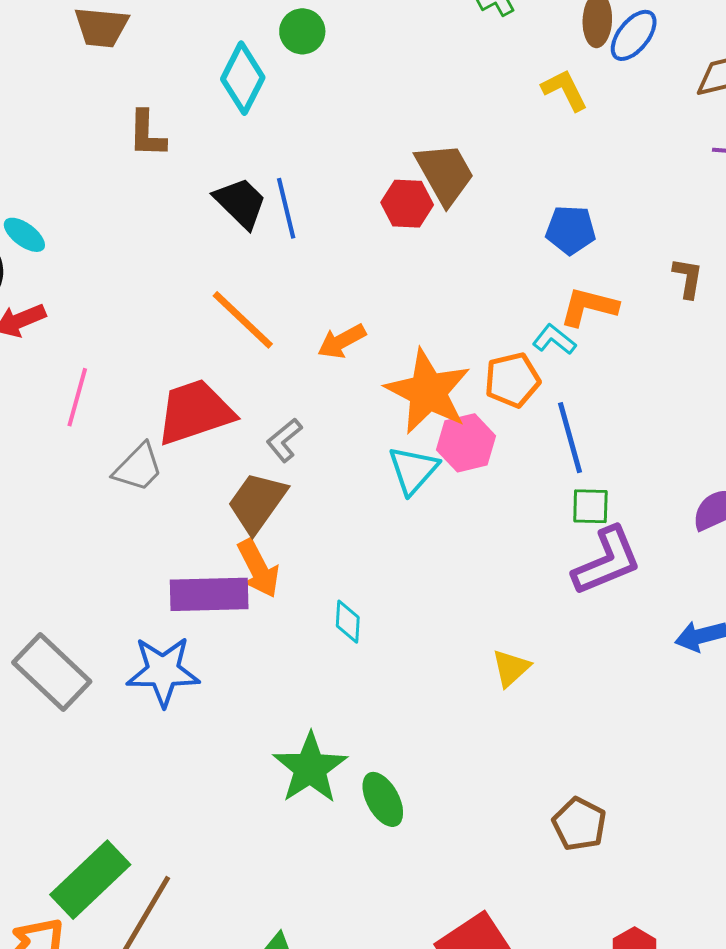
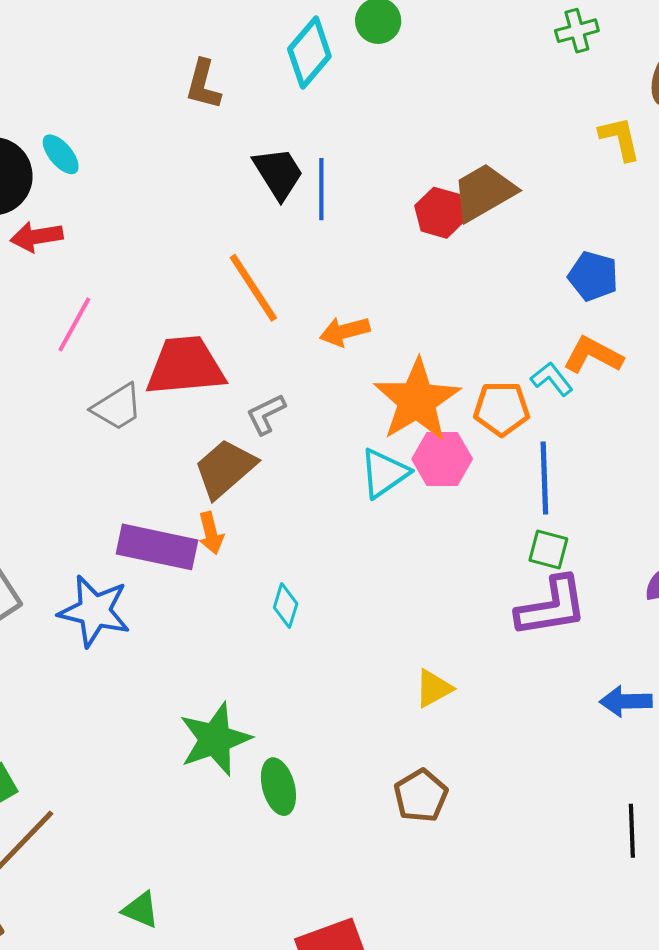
brown trapezoid: (445, 174) -> (484, 192), turned -104
orange arrow: (258, 568) -> (211, 533), size x0.7
brown pentagon: (579, 824) -> (421, 796), moved

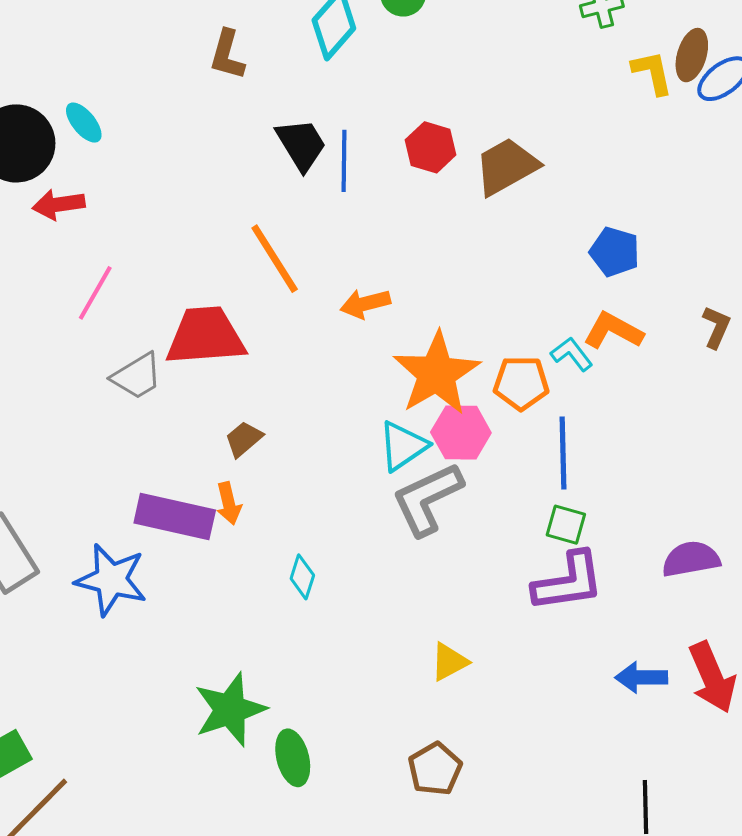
yellow L-shape: (620, 139) -> (652, 73), moved
red hexagon: (440, 213) -> (431, 147), moved
gray L-shape: (266, 414) -> (427, 499), moved, size x1.8
brown trapezoid: (225, 468) -> (244, 439), size x0.6

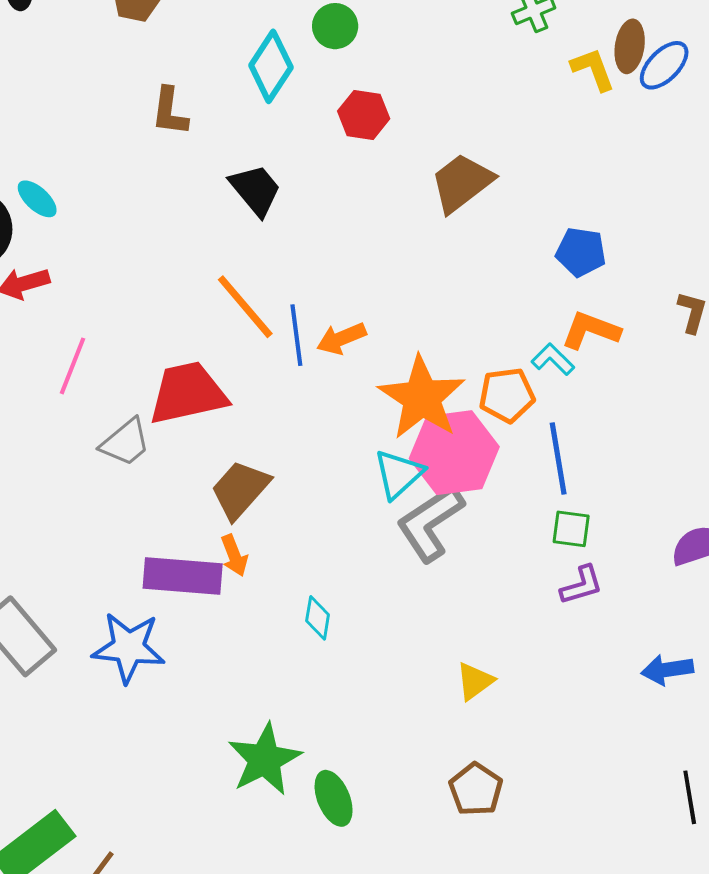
red hexagon: (431, 147) -> (364, 115), moved
blue line: (344, 161) -> (296, 335), moved
pink hexagon: (461, 433) -> (454, 453), size x1.5
brown trapezoid: (244, 439) -> (240, 490), size x1.6
purple L-shape: (568, 582) -> (582, 585), size x0.6

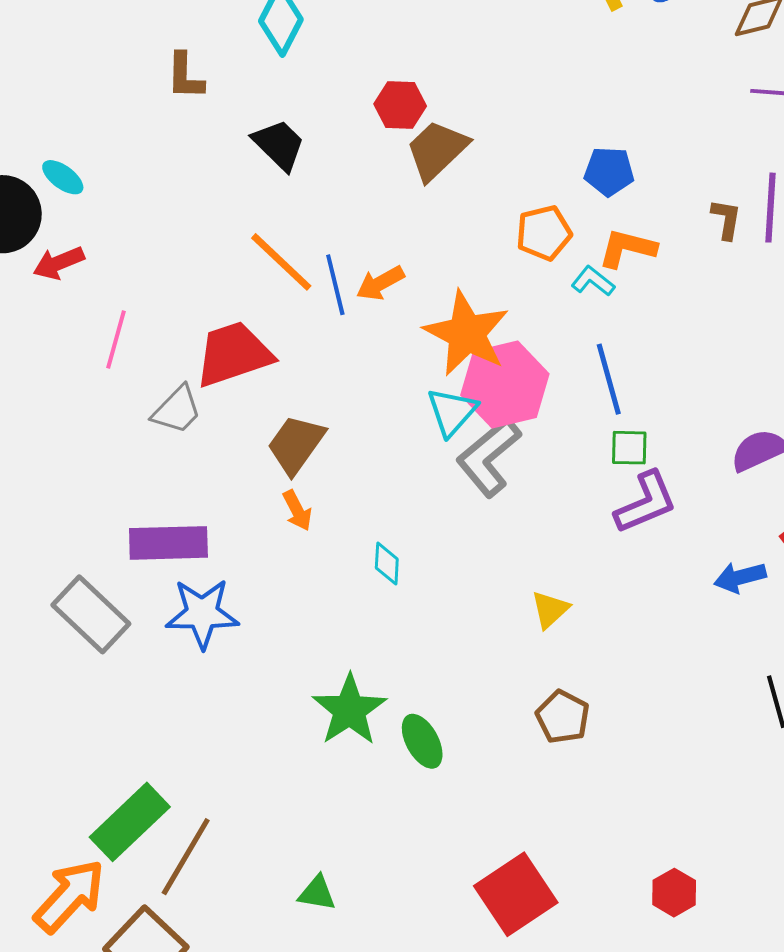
red hexagon: (364, 115) -> (400, 105), moved
brown trapezoid: (462, 183) -> (437, 150), moved
orange pentagon: (507, 395) -> (544, 233), moved
purple rectangle: (183, 576) -> (168, 543), moved
purple L-shape: (582, 585) -> (646, 503), size x1.5

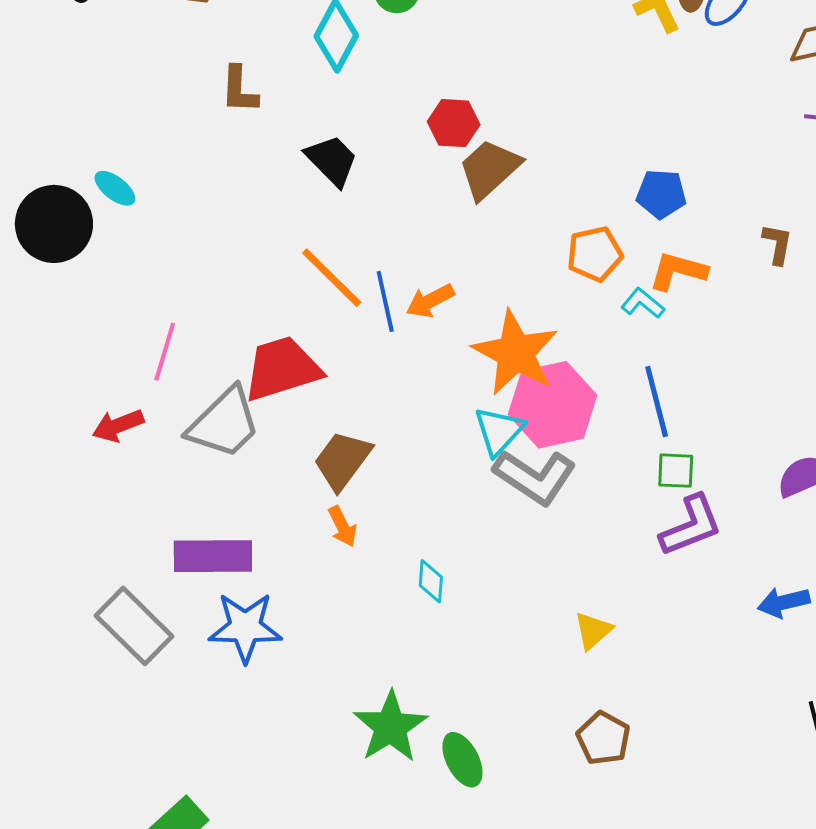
red arrow: (59, 263) -> (118, 425), moved
gray trapezoid: (177, 410) -> (224, 423), size x1.5
gray L-shape: (489, 457) -> (535, 477), turned -108

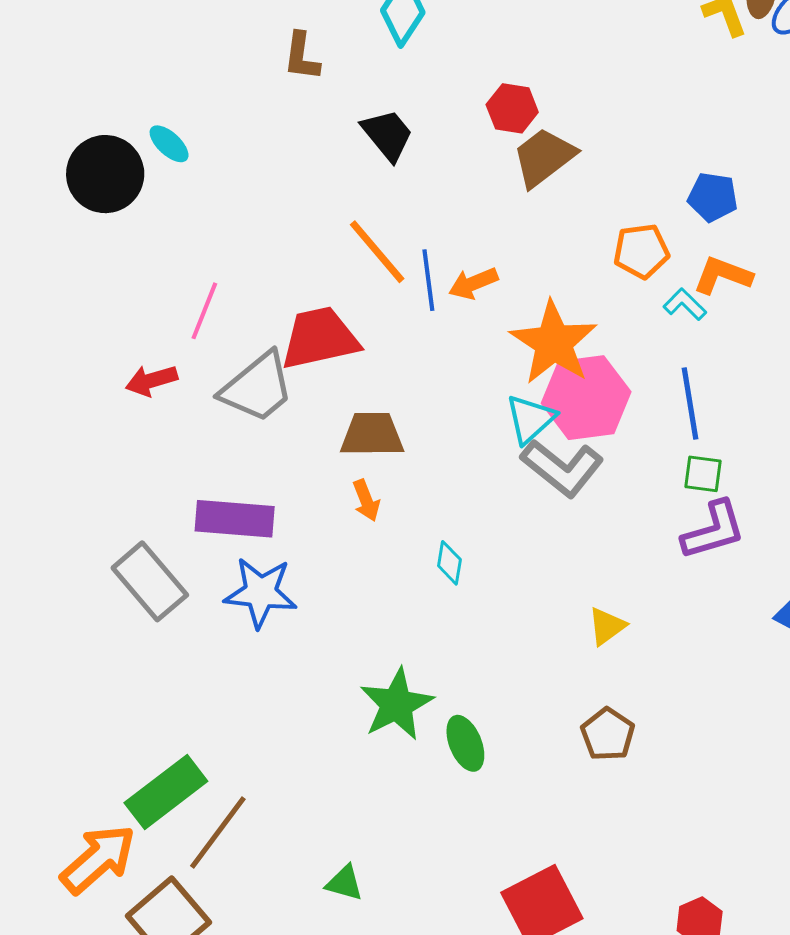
brown trapezoid: (342, 460) -> (372, 435), turned 48

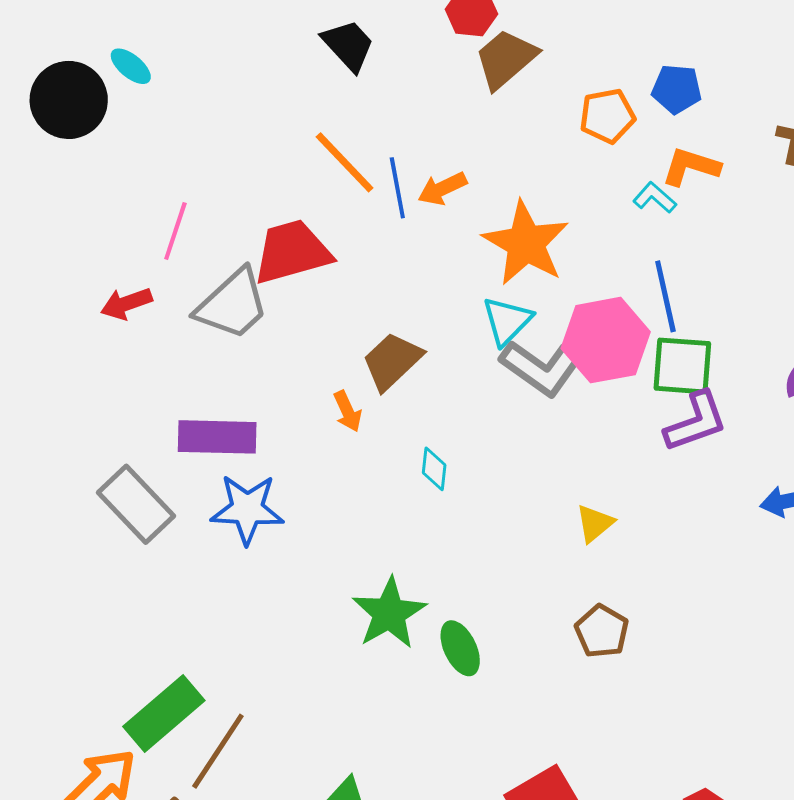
orange pentagon: (641, 251) -> (607, 116), moved
pink hexagon: (586, 398) -> (606, 340), moved
brown trapezoid: (372, 435) -> (392, 361), moved, turned -40
green square: (703, 474) -> (682, 366), size x1.6

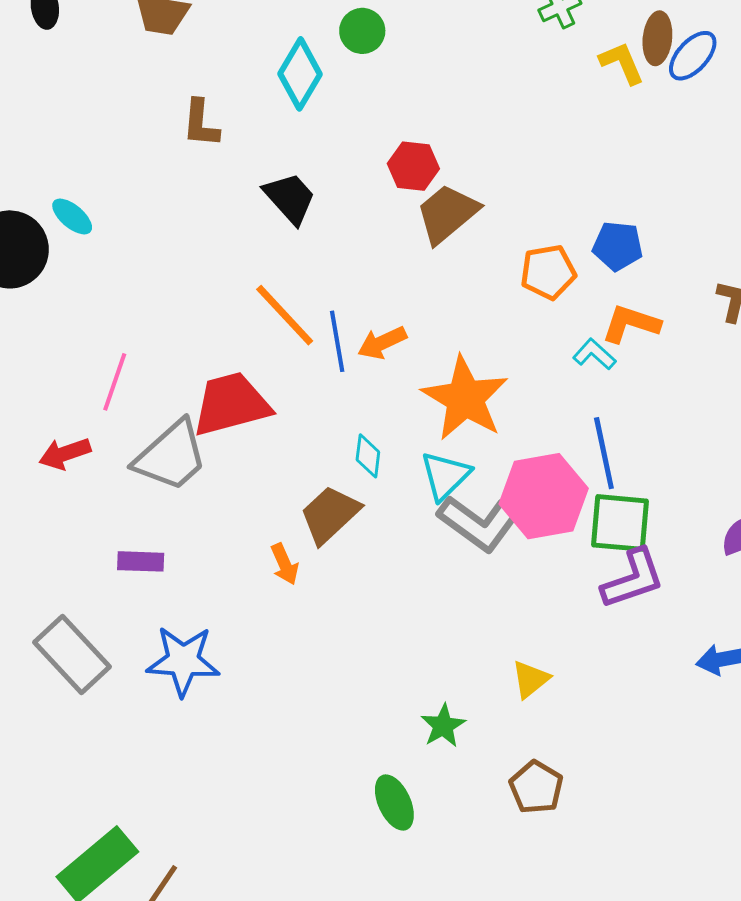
purple rectangle: (217, 437) -> (141, 561), moved, size x0.6
cyan diamond: (434, 469) -> (368, 456), moved
green star: (389, 613) -> (443, 726), moved, size x0.6

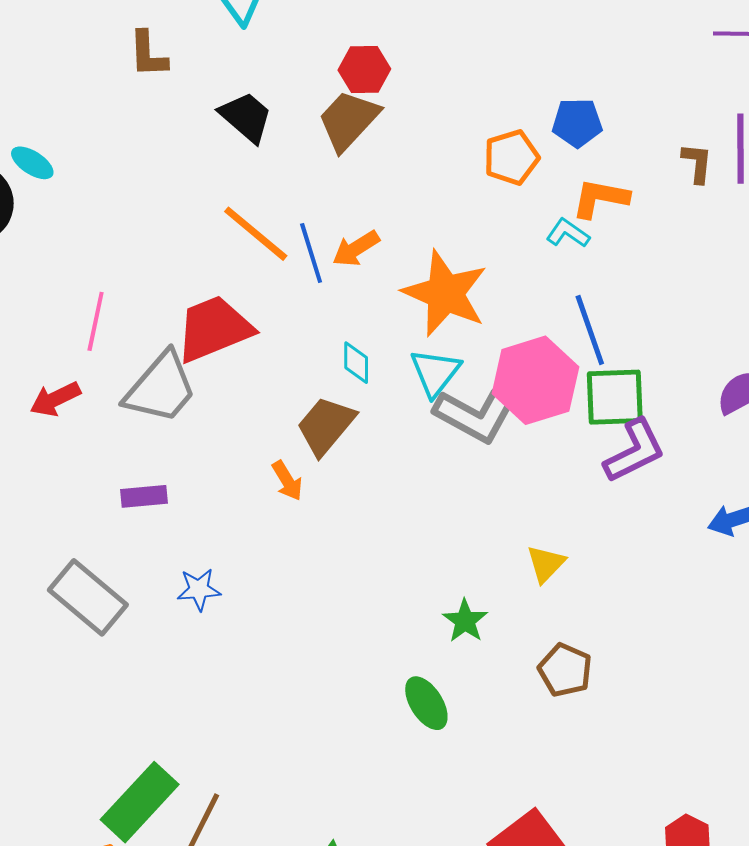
brown trapezoid: (447, 214) -> (348, 120), moved
blue star: (183, 661) -> (199, 589), size x0.6

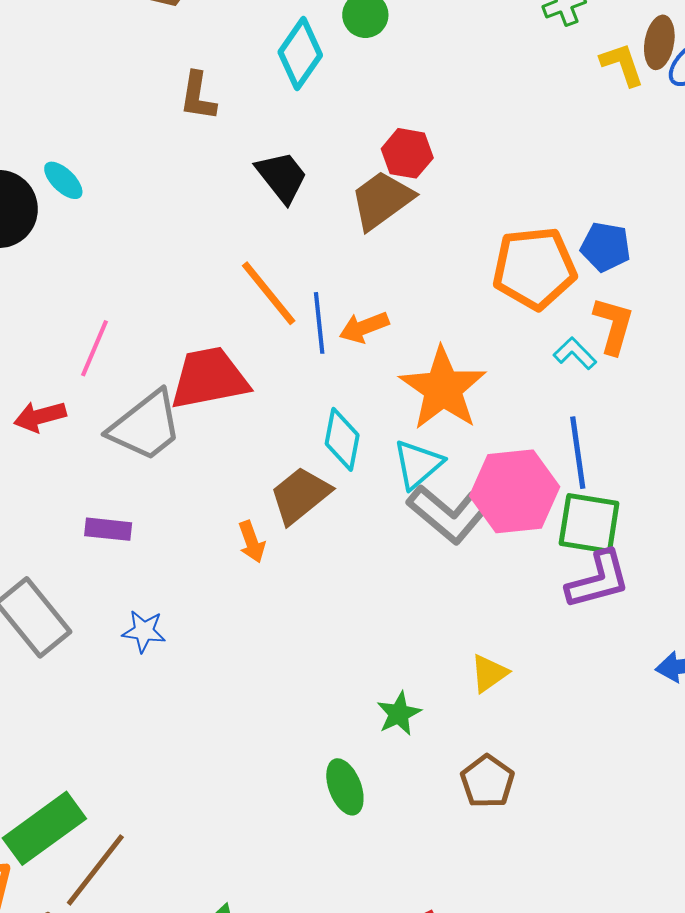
orange pentagon: (511, 157) -> (534, 268), size x1.5
orange L-shape: (600, 198) -> (613, 325), turned 84
cyan diamond: (356, 363) -> (342, 439), size x1.4

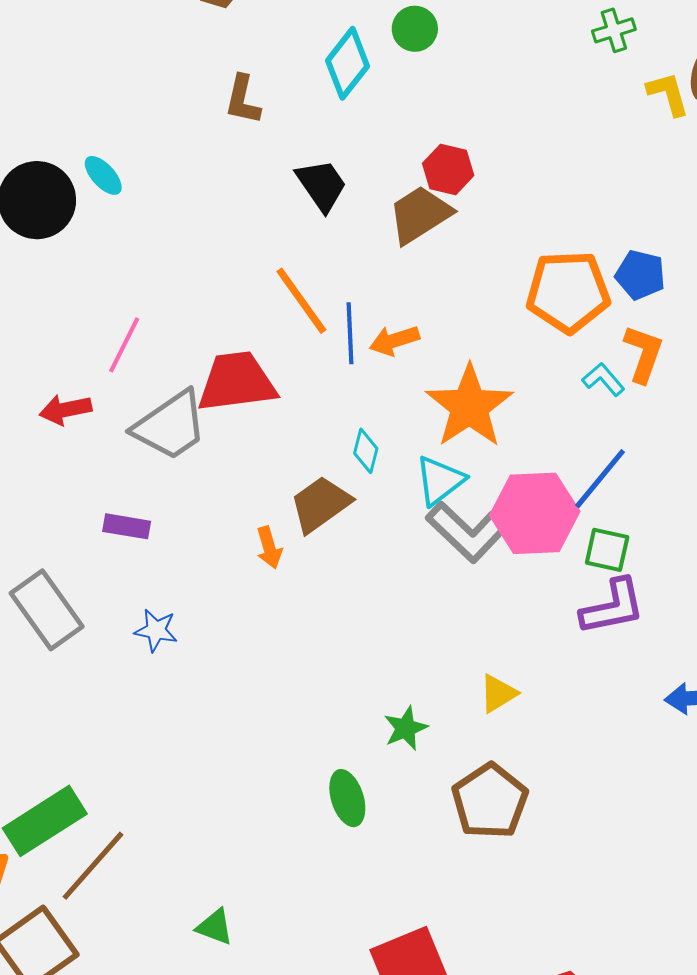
cyan diamond: (342, 439) -> (366, 451), size x0.7
blue line: (578, 453) -> (600, 479), turned 44
green square: (589, 523) -> (607, 550), size x0.7
brown pentagon: (487, 781) -> (490, 801), size x1.4

